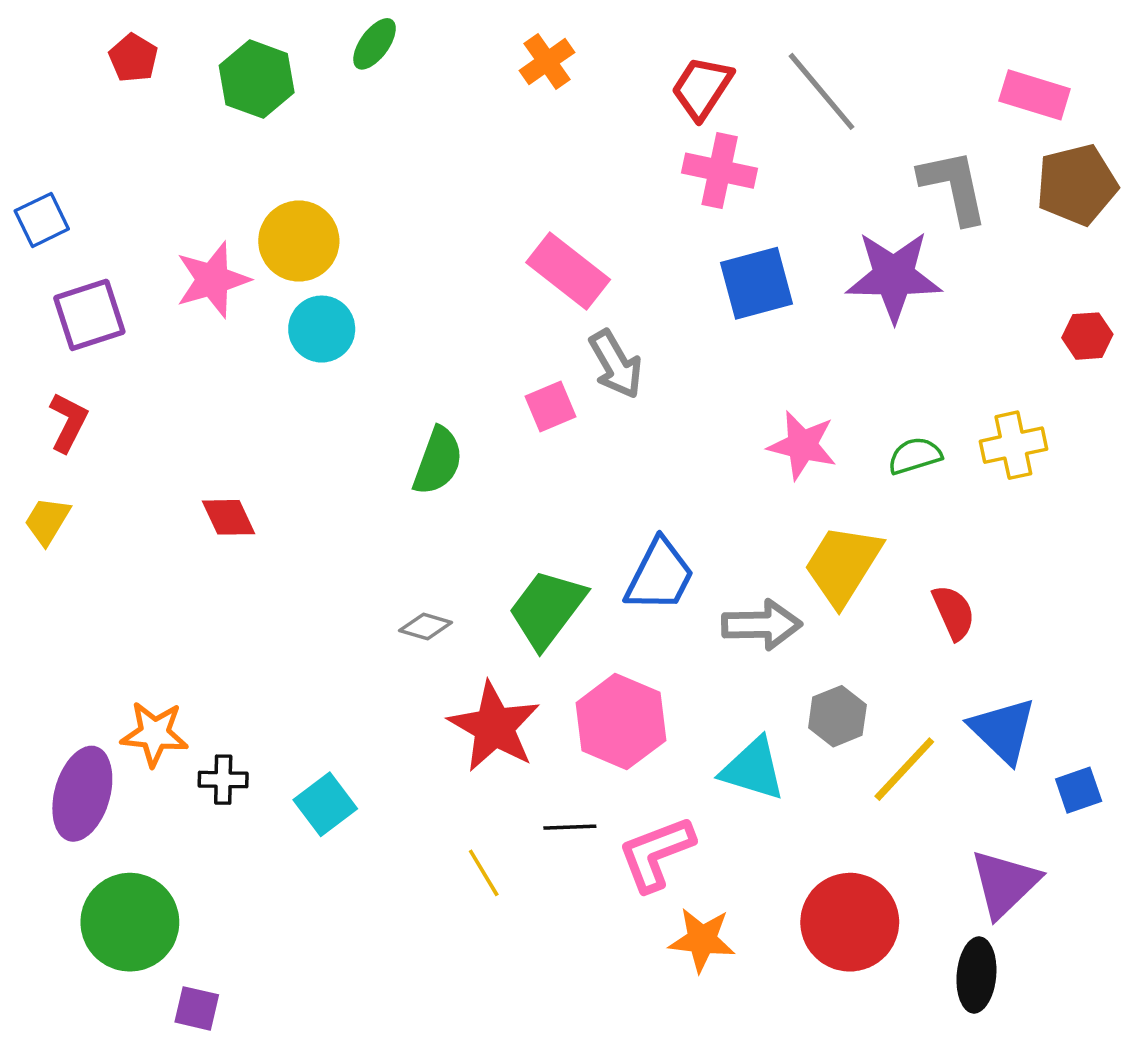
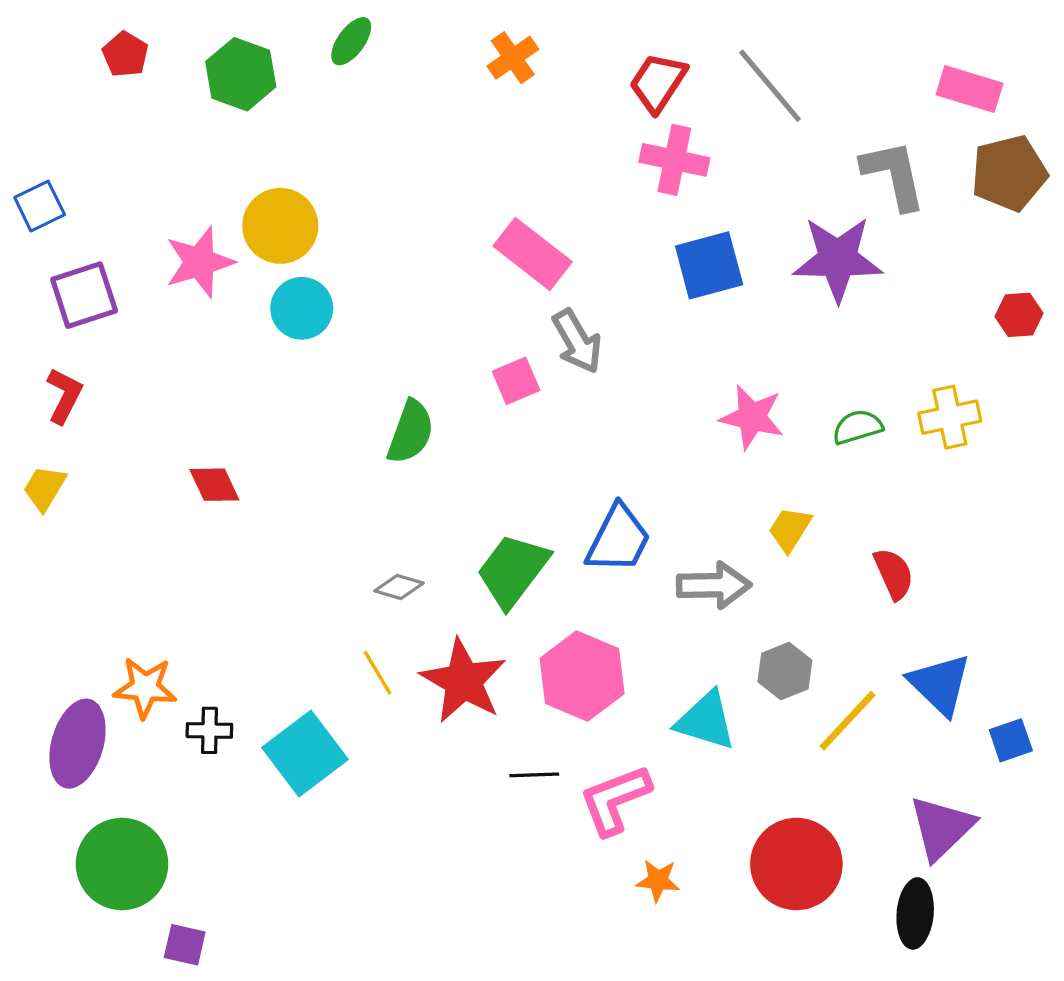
yellow trapezoid: (843, 565) -> (790, 529), size x0.6
cyan square: (325, 804) -> (305, 753), size x1.4
yellow line: (484, 873) -> (378, 673), moved
orange star: (702, 940) -> (658, 880), size x0.7

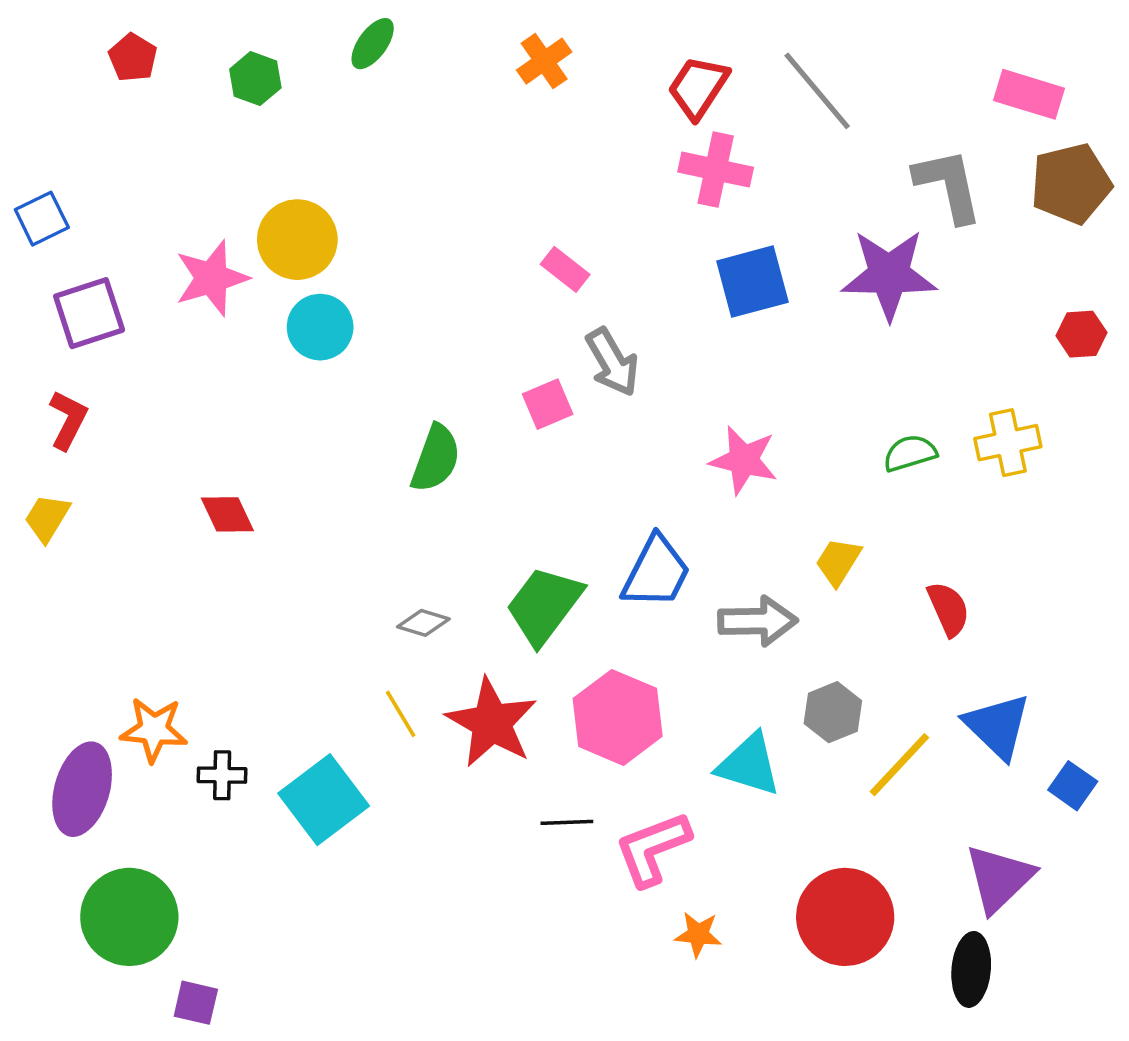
green hexagon: (241, 74) -> (255, 79), size x0.7
pink rectangle: (533, 254) -> (565, 269), size x0.6
pink star: (752, 417) -> (744, 460), moved
blue square: (1011, 740) -> (1073, 786), turned -36

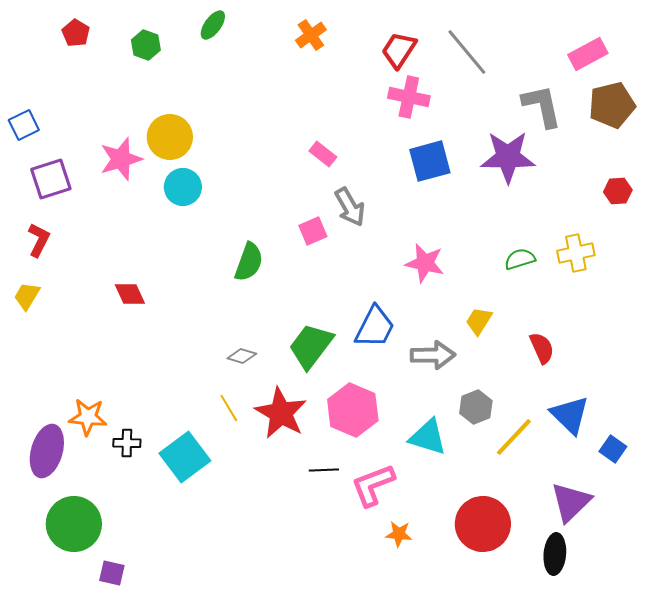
pink rectangle: (1029, 94) -> (588, 54), turned -45

